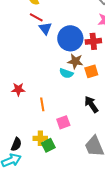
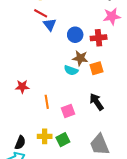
blue circle: (70, 38) -> (75, 35), size x0.6
pink square: (63, 122) -> (68, 111), moved
green square: (48, 145) -> (63, 140), moved

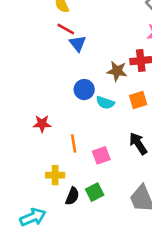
blue circle: (75, 35) -> (84, 90), moved
brown star: (80, 58) -> (117, 71), moved
yellow cross: (45, 136) -> (55, 175), moved
black semicircle: (20, 143) -> (72, 196), moved

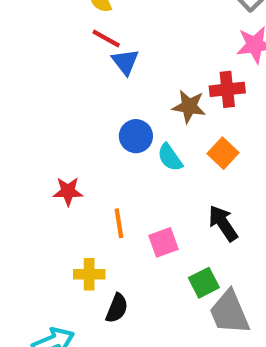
orange square: (138, 100) -> (223, 153), turned -30
cyan semicircle: (105, 103) -> (170, 157), turned 36
green square: (95, 192) -> (204, 283), moved

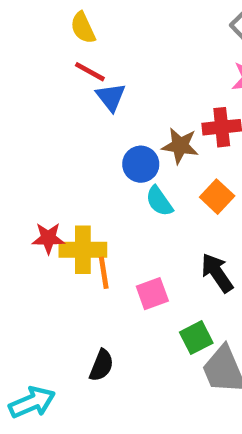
blue circle: (136, 136) -> (141, 164), moved
yellow cross: (89, 274) -> (83, 250), moved, size x1.4

